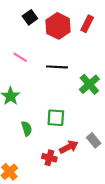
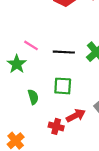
pink line: (20, 57) -> (31, 45), moved
black line: (57, 67) -> (64, 52), moved

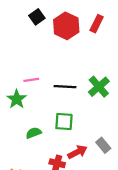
pink line: (31, 45) -> (31, 80), turned -40
green semicircle: (33, 97) -> (34, 133), turned -96

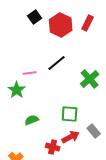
black line: (65, 87) -> (57, 63), moved, turned -42
green square: (64, 122) -> (70, 114), moved

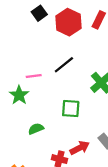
green square: (70, 114) -> (71, 109), moved

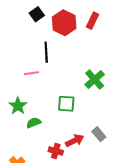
black line: (64, 65) -> (46, 52), moved, turned -54
green star: (19, 95) -> (18, 106), moved

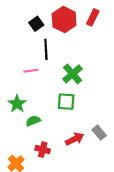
black square: (37, 14) -> (36, 24), moved
green cross: (95, 80) -> (73, 74), moved
red cross: (56, 151) -> (43, 150), moved

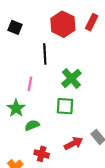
black square: (36, 24) -> (15, 27), moved, turned -32
pink line: (31, 71) -> (30, 84), moved, turned -72

